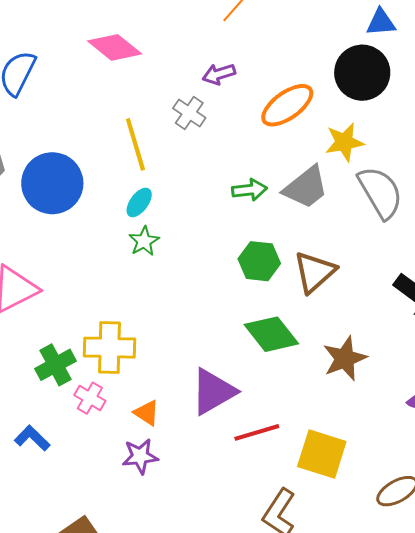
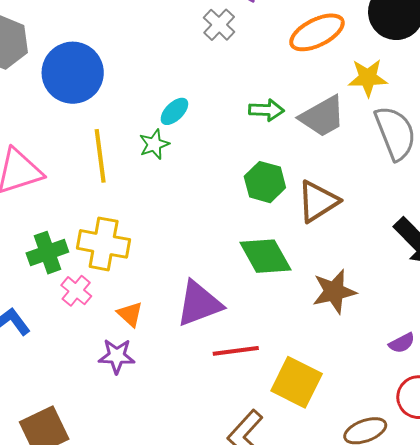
yellow line: (135, 144) -> (100, 156), moved
cyan ellipse: (139, 202) -> (174, 111), moved

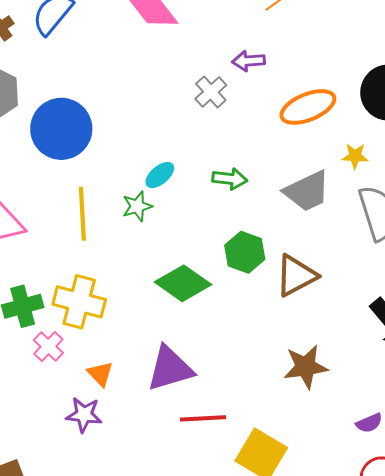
yellow star: (368, 78) -> (355, 156), size x0.7
green arrow: (266, 110) -> (230, 179), moved
green diamond: (265, 256) -> (183, 283), moved, turned -30

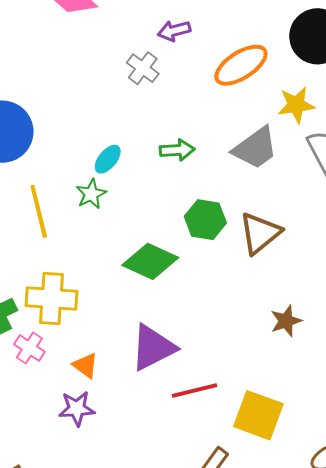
yellow star: (355, 156) -> (296, 105), size x1.4
brown star: (306, 367) -> (286, 321), size x0.7

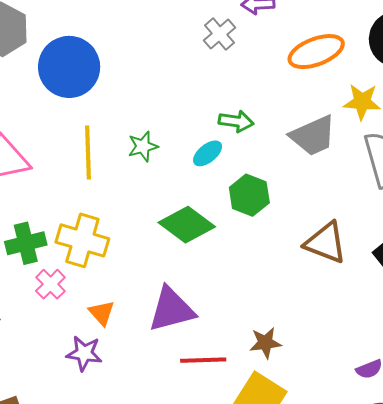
cyan ellipse: (108, 159) -> (208, 153), moved
brown triangle: (260, 233) -> (326, 243), moved, turned 48
brown star: (286, 321) -> (265, 343), moved

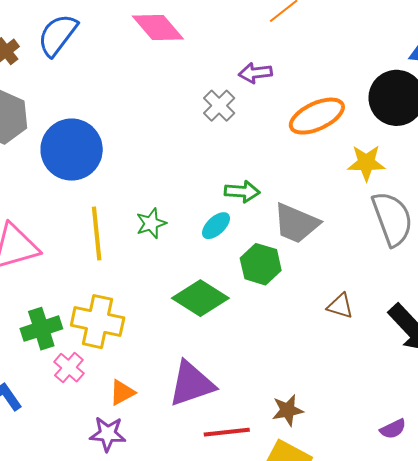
gray trapezoid: (313, 136) -> (296, 223), moved, turned 51
brown triangle: (326, 243) -> (340, 306), size x0.6
orange triangle: (102, 313) -> (122, 392), turned 48

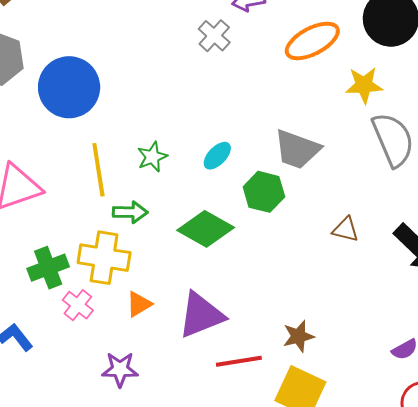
green arrow: (242, 192) -> (130, 212), moved
orange triangle: (122, 392) -> (139, 304), moved

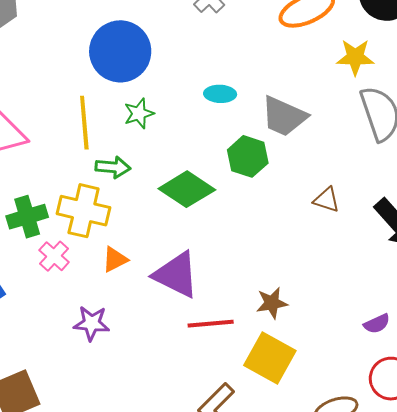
blue circle: (69, 87) -> (120, 51), moved
cyan ellipse: (217, 156) -> (220, 94), moved, turned 44
purple triangle: (201, 315) -> (176, 275), turned 44

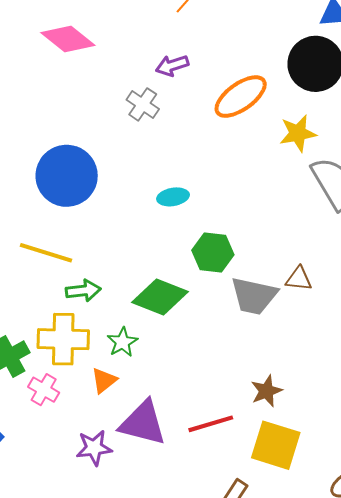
green star: (139, 114) -> (122, 342), moved
gray trapezoid: (284, 116) -> (254, 296), moved
yellow line: (84, 123) -> (46, 253), turned -56
purple triangle: (176, 275) -> (143, 423), moved

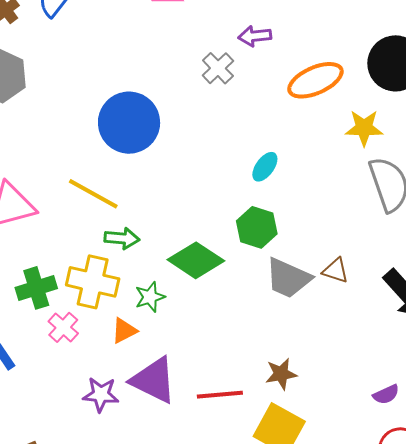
cyan ellipse: (173, 197) -> (265, 167), moved, turned -56

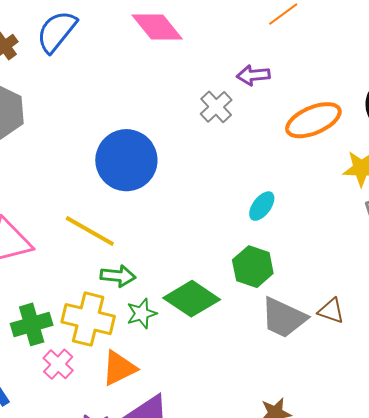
green star: (150, 297) -> (142, 314), moved
orange triangle: (124, 331) -> (119, 368), size x1.4

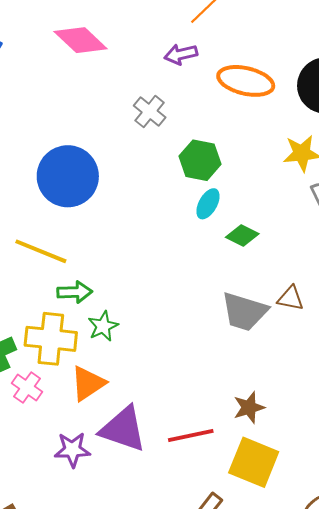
purple arrow: (253, 75) -> (181, 54), moved
orange ellipse: (313, 120) -> (246, 81), moved, turned 44
green hexagon: (253, 267) -> (200, 160), moved
green diamond: (192, 299) -> (242, 236), moved, size x0.6

